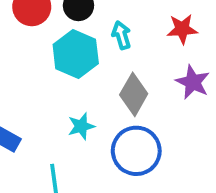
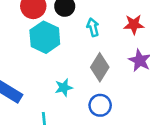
cyan hexagon: (76, 54) -> (45, 37), moved
blue circle: (136, 151) -> (100, 105), size x0.7

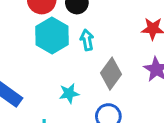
cyan arrow: (93, 27) -> (87, 40), moved

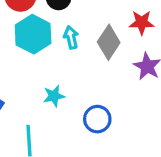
gray diamond: (111, 74) -> (109, 42), moved

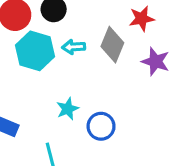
cyan arrow: (71, 37) -> (74, 47), turned -70
blue circle: (97, 119) -> (101, 126), moved

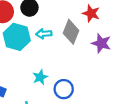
red star: (142, 19) -> (91, 13), turned 30

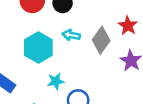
cyan hexagon: (17, 37) -> (38, 48), moved

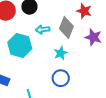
cyan star: (56, 81) -> (61, 53), moved

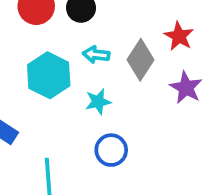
cyan star: (61, 53) -> (98, 102), moved

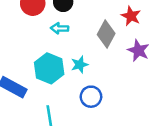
cyan arrow: (96, 55) -> (60, 28), moved
cyan hexagon: (49, 75) -> (49, 68), moved

